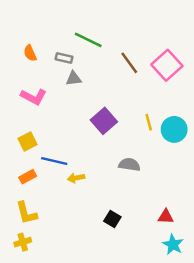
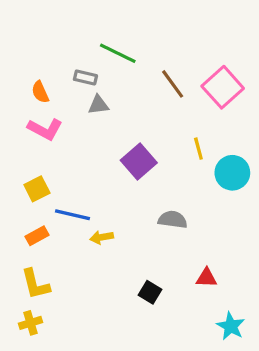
orange semicircle: (30, 53) -> (40, 92), moved
yellow line: (149, 122) -> (198, 149), moved
red triangle: (166, 217) -> (207, 278), moved

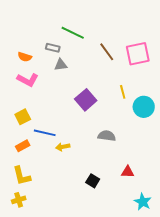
pink square: (223, 87) -> (138, 54), turned 30
orange semicircle: (40, 92) -> (25, 57), turned -48

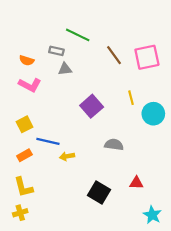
black square: (93, 181) -> (99, 192), size x1.5

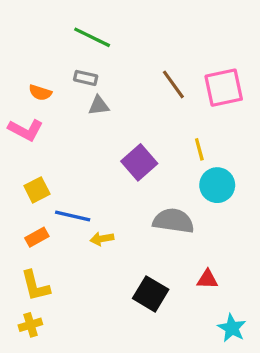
green line: (78, 35) -> (92, 37), moved
pink L-shape: (30, 85) -> (26, 130), moved
cyan circle: (153, 114) -> (217, 185), moved
gray semicircle: (114, 145) -> (173, 221), size x1.4

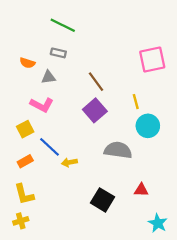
brown line: (173, 84) -> (96, 82), moved
gray triangle: (99, 106) -> (48, 77), moved
pink L-shape: (26, 130) -> (42, 105), moved
blue line: (73, 216) -> (49, 147), turned 30

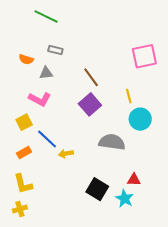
green line: (63, 25) -> (46, 17), moved
cyan star: (158, 223) -> (124, 199), moved

